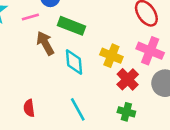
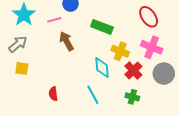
green rectangle: (72, 26) -> (102, 27), moved
cyan diamond: (74, 62) -> (102, 67), moved

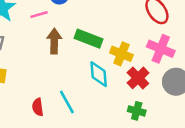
green rectangle: (102, 27) -> (88, 39), moved
brown arrow: (66, 41) -> (54, 41), turned 30
cyan line: (93, 95) -> (67, 102), moved

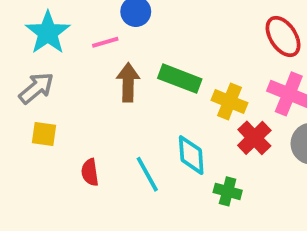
cyan diamond: (99, 74) -> (191, 155), moved
red semicircle: (38, 107) -> (90, 172), moved
green cross: (137, 111) -> (228, 191), moved

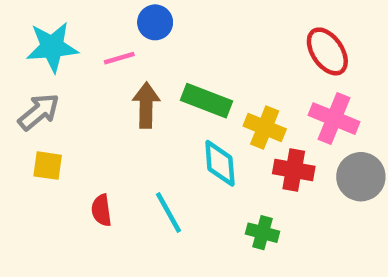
cyan star: (48, 33) -> (52, 47), turned 30
red cross: (254, 138) -> (294, 170), turned -36
cyan diamond: (191, 155) -> (220, 163), moved

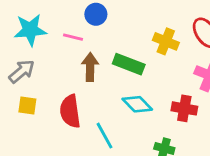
pink line: (119, 58) -> (73, 37), turned 30
yellow cross: (265, 127) -> (166, 41), moved
cyan diamond: (220, 163) -> (137, 104), turned -40
red semicircle: (101, 210) -> (70, 111), moved, size x1.6

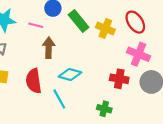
green rectangle: (129, 64) -> (79, 21), moved, turned 30
cyan diamond: (137, 104) -> (70, 74), moved, turned -30

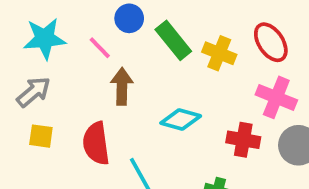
pink line: (36, 25) -> (100, 48), turned 32
cyan diamond: (70, 74) -> (181, 119), moved

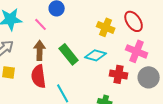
green rectangle: (173, 40) -> (69, 54), moved
brown arrow: (122, 86) -> (40, 50), moved
cyan diamond: (181, 119) -> (96, 55), moved

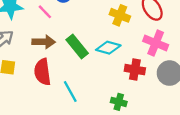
brown arrow: (40, 50) -> (44, 42), turned 90

